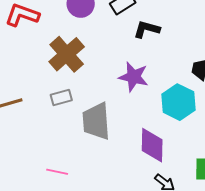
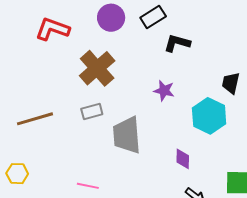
purple star: (134, 77) -> (164, 91), size x0.7
purple diamond: (152, 145) -> (183, 159), size x0.6

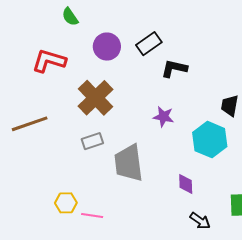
brown line: (35, 119) -> (30, 124), moved
yellow hexagon: (17, 174) -> (66, 203), moved

